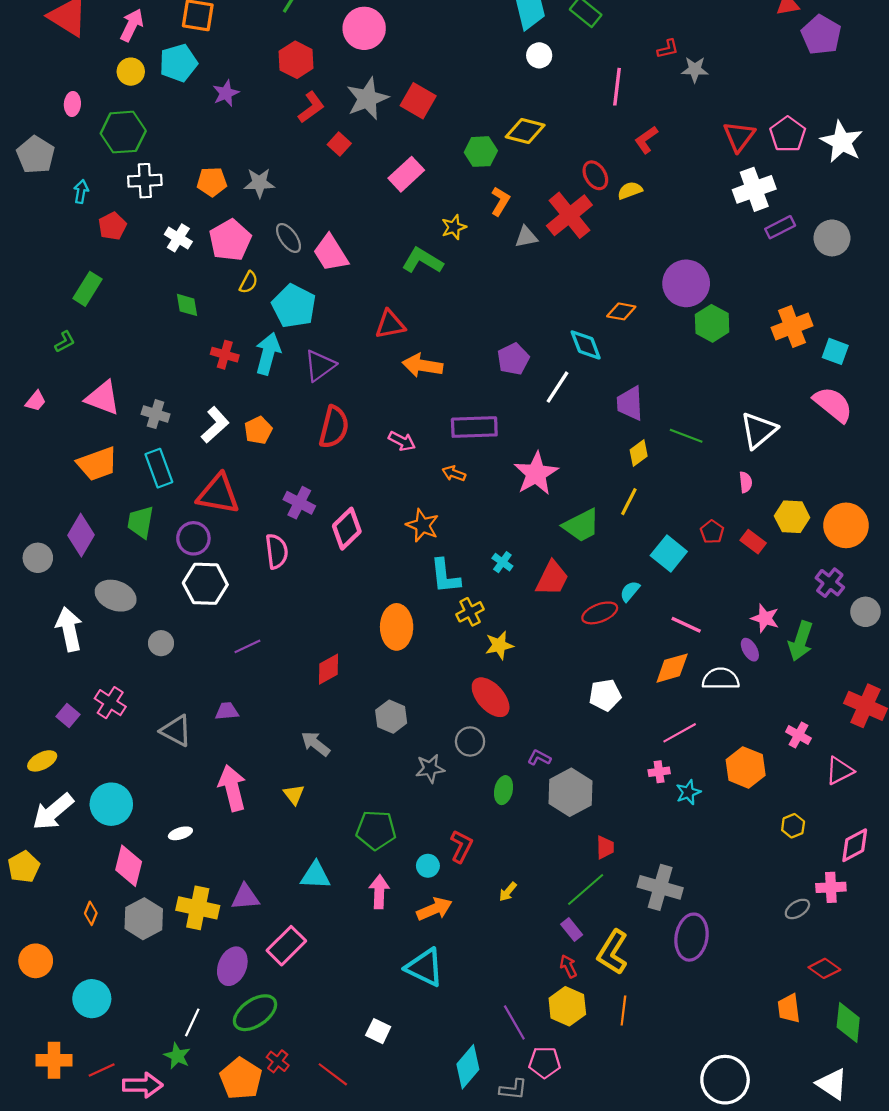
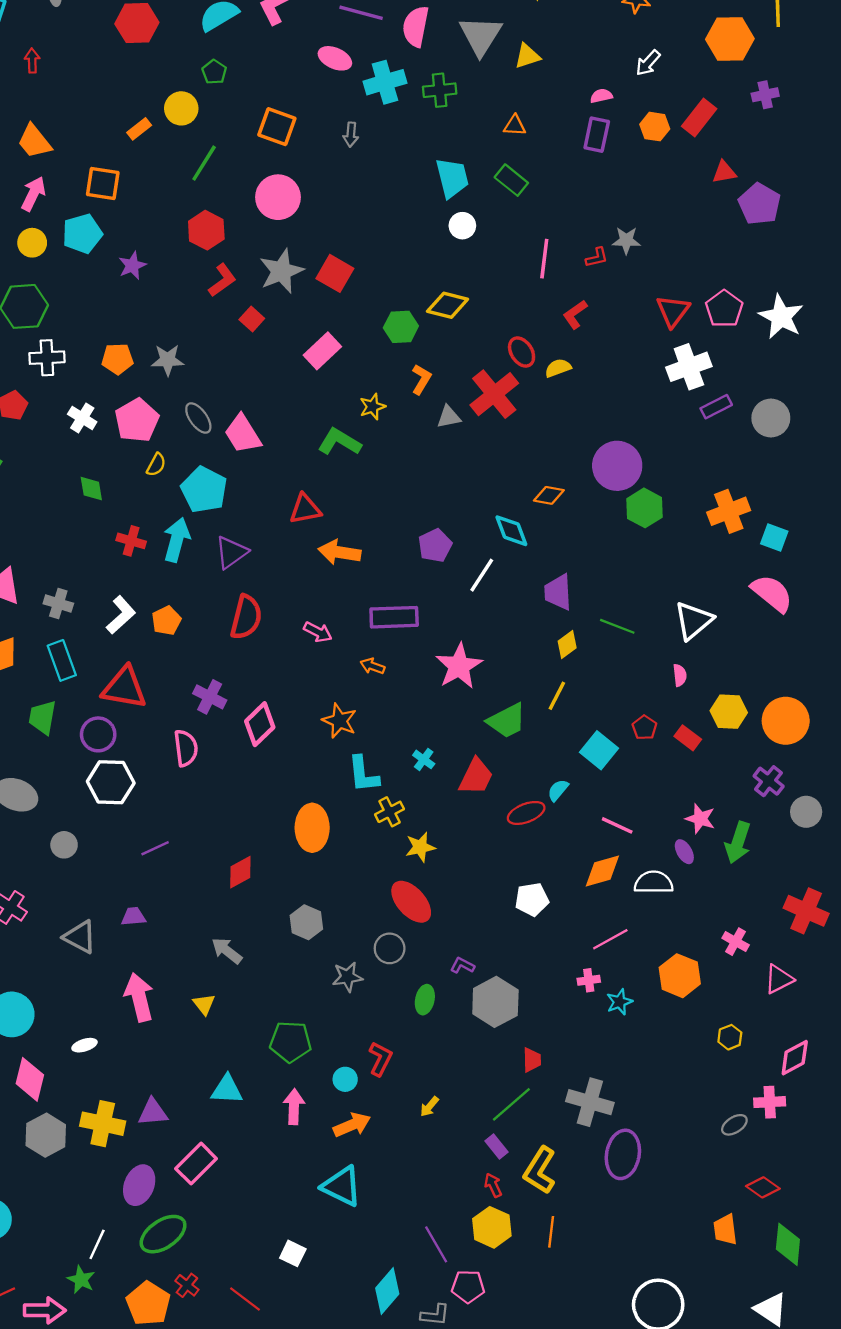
red L-shape: (668, 49) -> (597, 258), moved

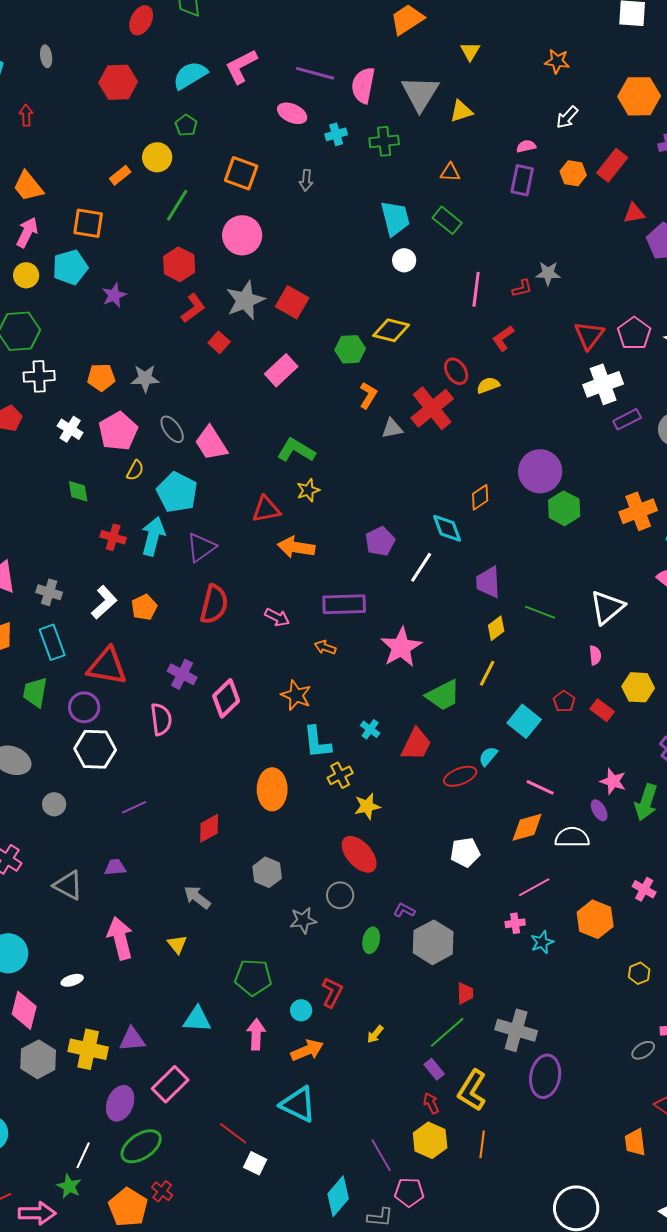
cyan cross: (385, 82) -> (336, 134), size x0.6
yellow star: (372, 407) -> (308, 490), moved
orange diamond: (549, 495) -> (480, 497), turned -44
red line: (245, 1299) -> (233, 1133), moved

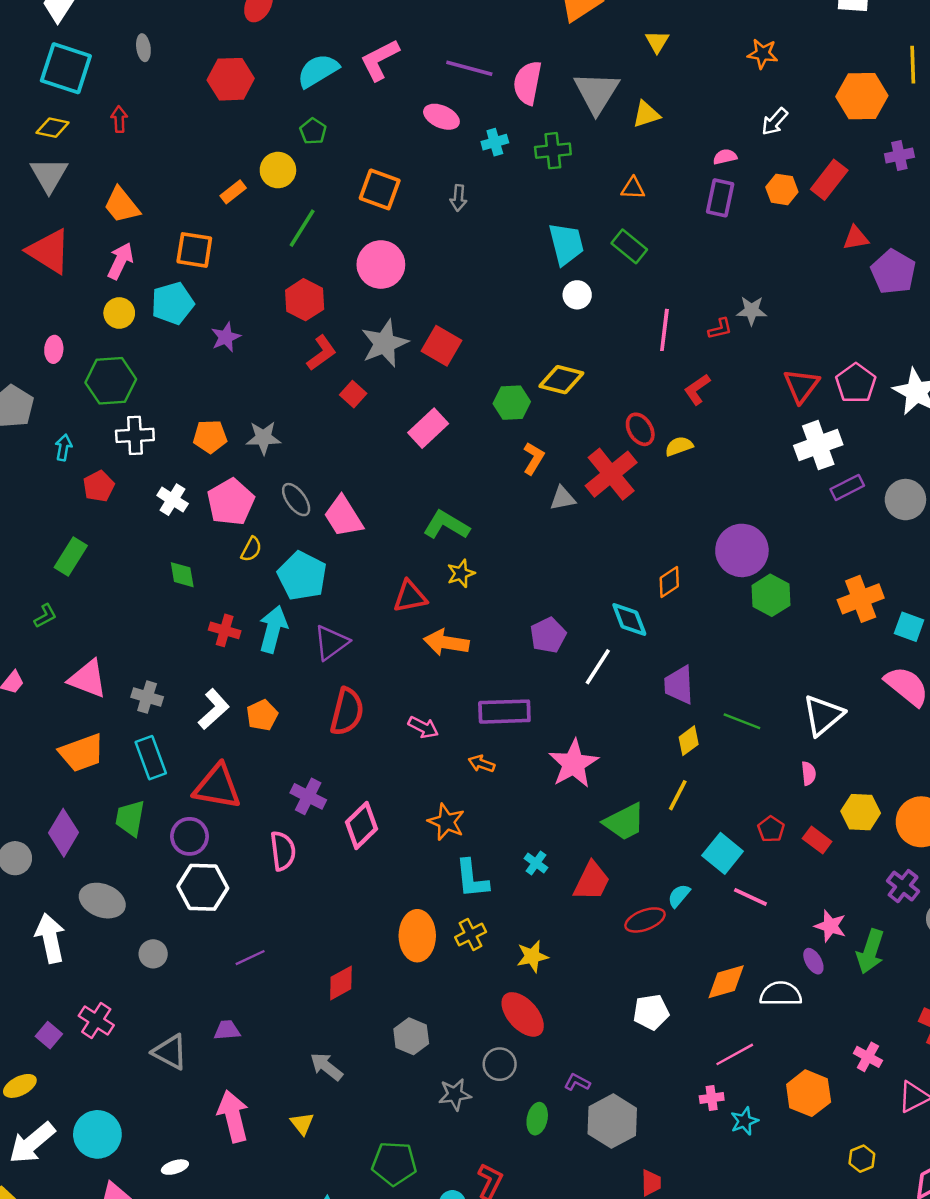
yellow cross: (340, 775) -> (471, 934), moved
pink line: (540, 787) -> (750, 897), moved

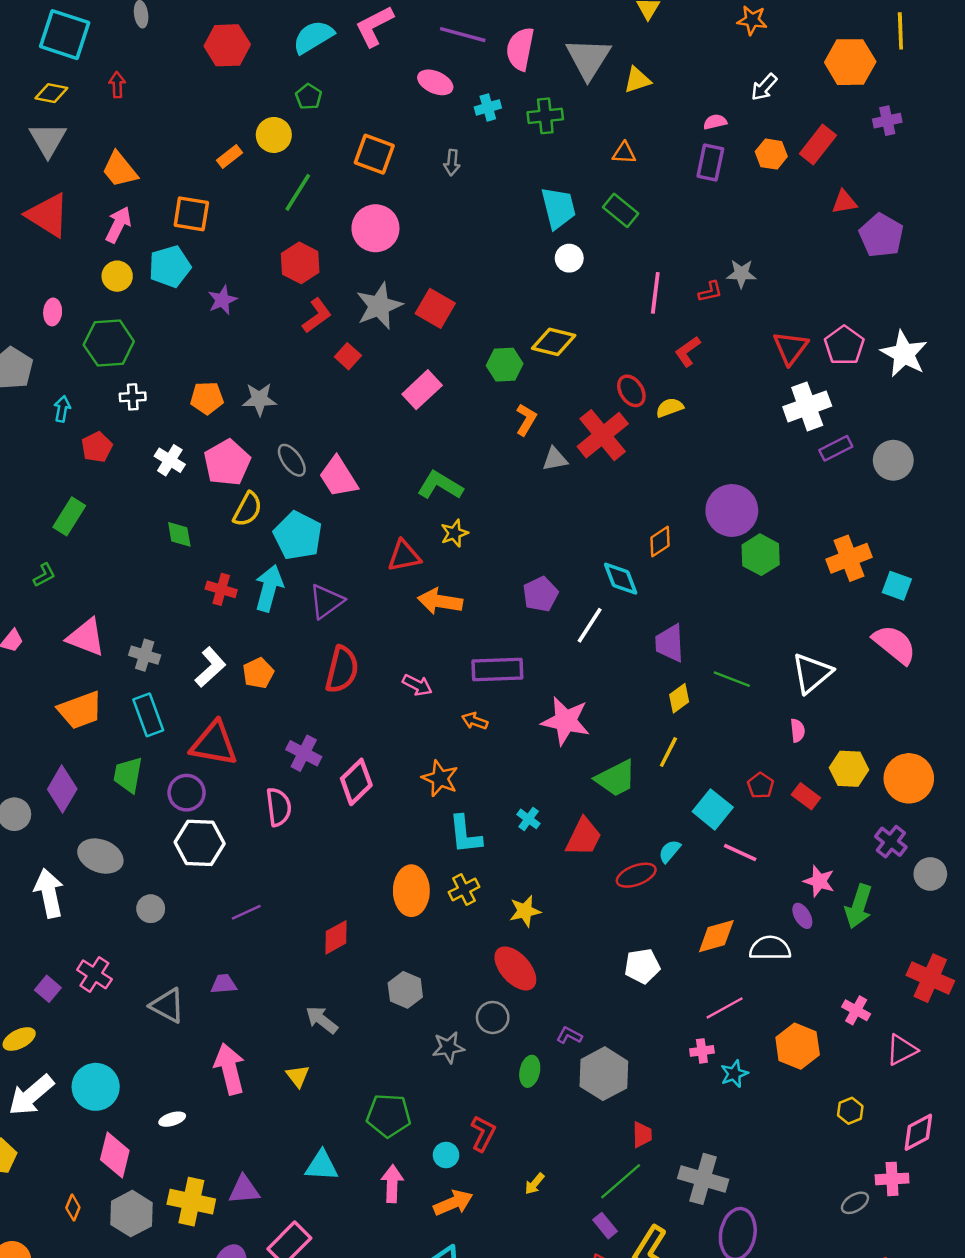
white cross: (135, 435) -> (133, 397), size x0.7
yellow semicircle: (251, 549) -> (248, 509), size x1.4
pink star: (574, 764) -> (566, 721), turned -30

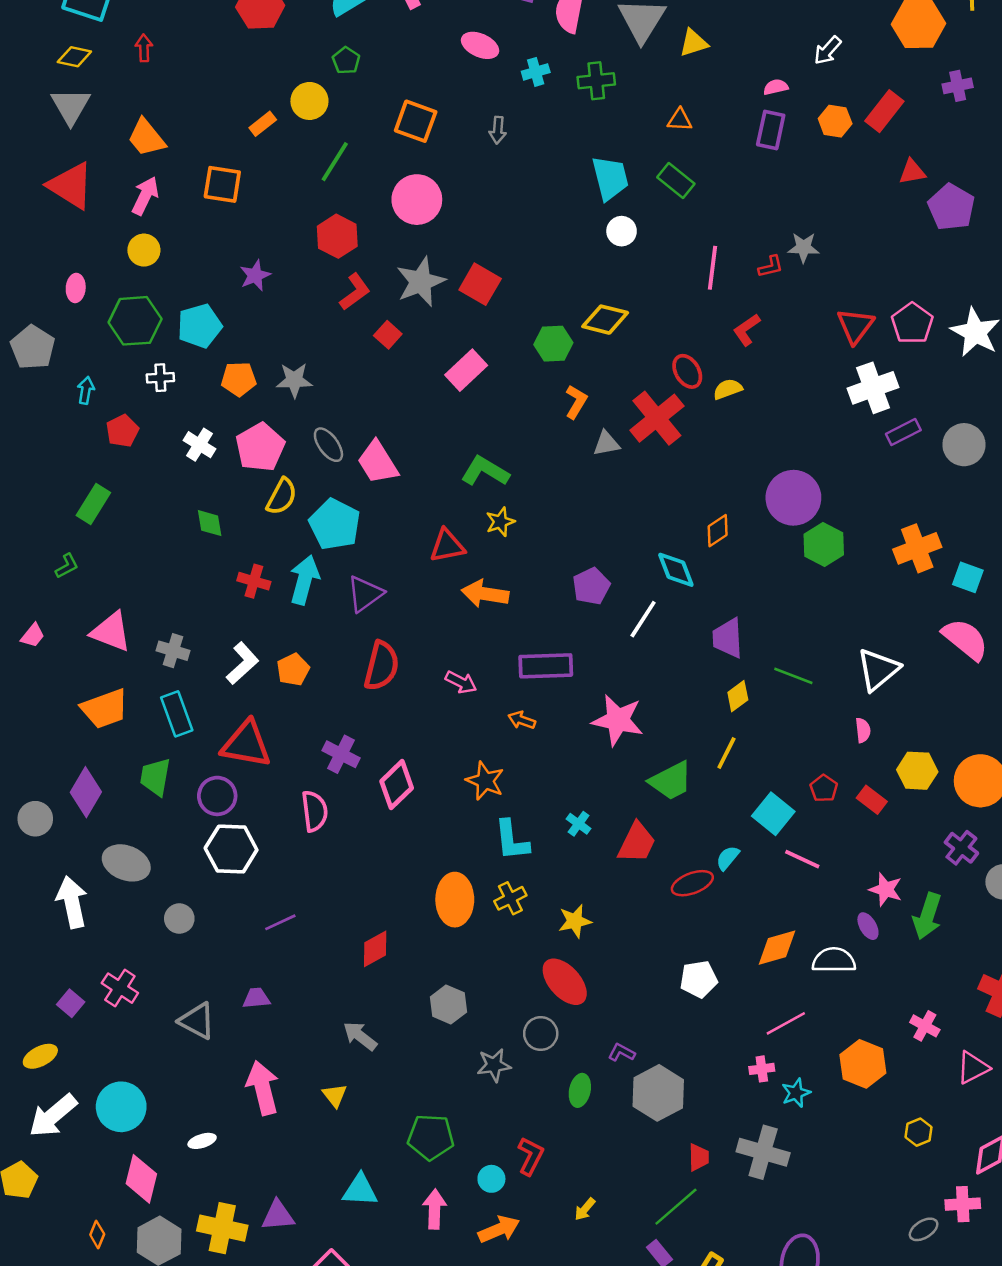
cyan pentagon: (170, 267) -> (200, 326), moved
gray cross: (703, 1179) -> (763, 1152), moved

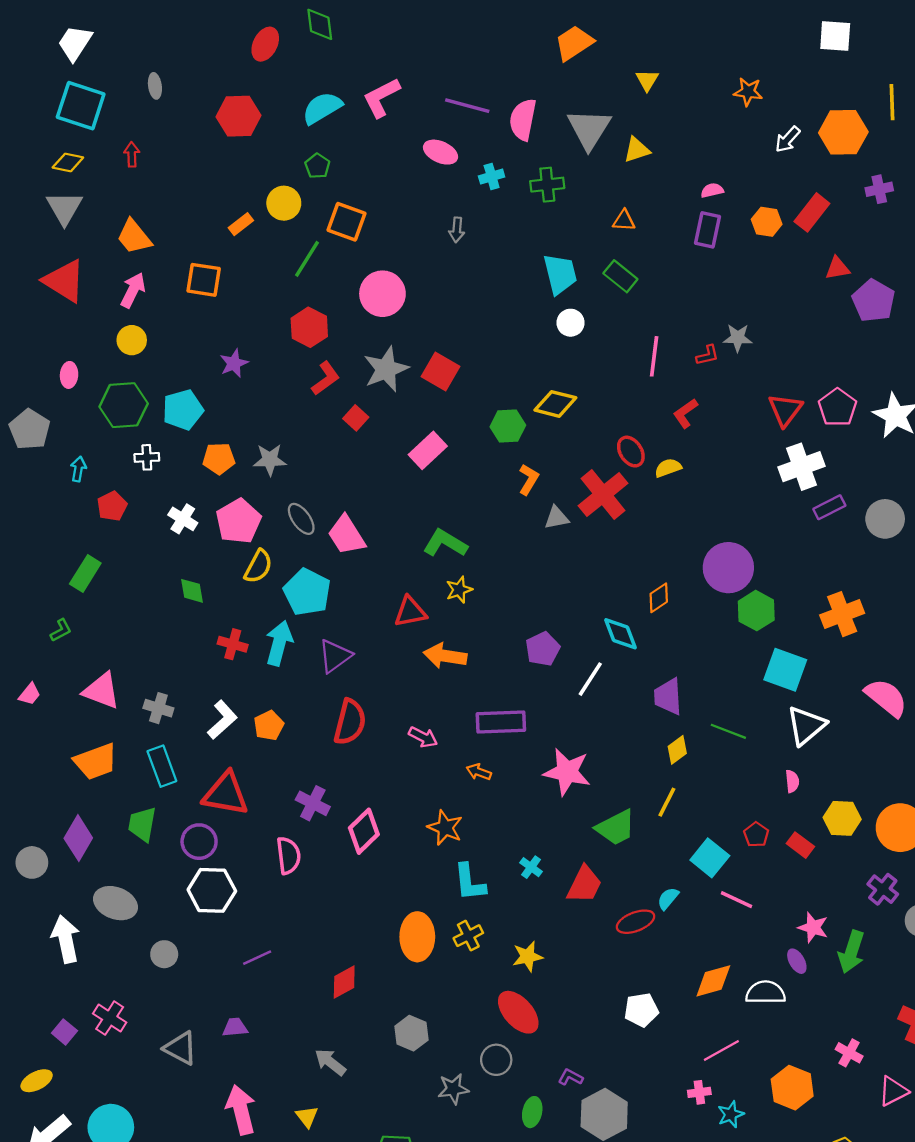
white arrow: (828, 50) -> (788, 139), moved
orange square: (416, 121) -> (346, 222), moved
cyan square: (968, 577) -> (785, 670), moved, size x1.5

